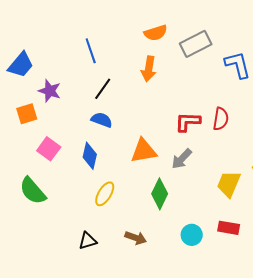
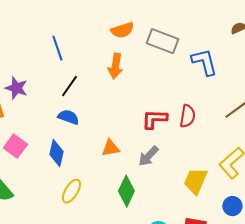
gray rectangle: (196, 44) -> (162, 41), turned 48
orange triangle: (144, 151) -> (110, 148), size x0.7

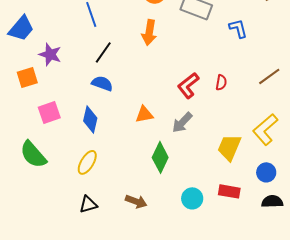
blue L-shape: (204, 62) -> (238, 28), size x0.7
red semicircle: (187, 116) -> (221, 82), size x0.7
red L-shape: (154, 119) -> (188, 85), turned -40
pink square: (15, 146) -> (49, 112), turned 35
yellow ellipse: (71, 191) -> (87, 162), moved

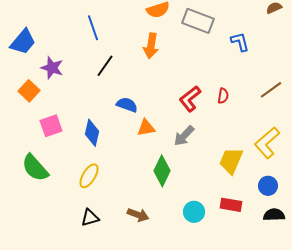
orange square: (27, 77) -> (29, 91), turned -30
blue semicircle: (102, 83) -> (127, 105), moved

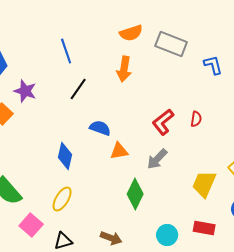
pink square: (51, 126) -> (31, 225), moved, turned -30

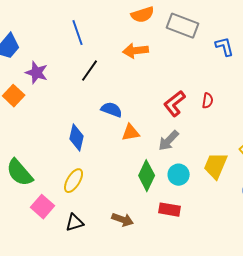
orange arrow: (124, 69) -> (136, 51), turned 75
red rectangle: (204, 228) -> (170, 210), moved
cyan circle: (167, 235) -> (179, 175), moved

